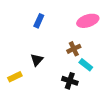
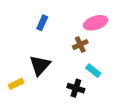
brown cross: (74, 49) -> (80, 45), moved
black triangle: (37, 60) -> (40, 65), size x1.5

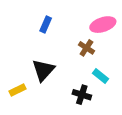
brown cross: (80, 45) -> (86, 48), turned -32

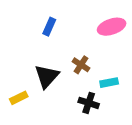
brown cross: (86, 48) -> (81, 65), moved
cyan rectangle: (101, 76) -> (109, 83), turned -49

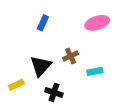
brown cross: (81, 65) -> (71, 56), turned 32
black cross: (89, 103) -> (54, 92), moved

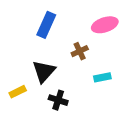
blue rectangle: (43, 23) -> (46, 25), size x1.5
brown cross: (71, 56) -> (80, 51), moved

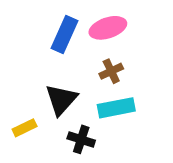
pink ellipse: (105, 25) -> (108, 28), moved
cyan rectangle: (102, 77) -> (116, 108), moved, size x1.5

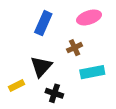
pink ellipse: (108, 28) -> (89, 17), moved
cyan rectangle: (116, 108) -> (92, 72), moved

